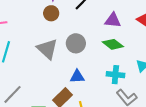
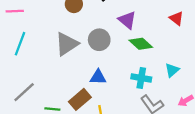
purple triangle: (113, 20) -> (127, 20), moved, turned 30
gray triangle: (47, 49) -> (67, 44), turned 40

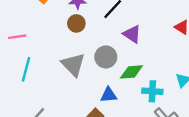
gray triangle: (67, 44) -> (73, 65), turned -35
green diamond: (141, 44) -> (131, 72), moved, turned -40

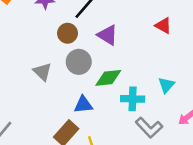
brown circle: (76, 23) -> (67, 33), moved
gray triangle: (73, 65) -> (42, 72), size x0.7

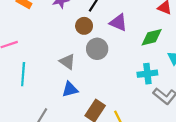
green diamond: (108, 78) -> (152, 37), moved
blue triangle: (83, 105) -> (70, 89), moved

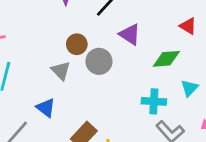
brown circle: (84, 26) -> (77, 44), moved
blue triangle: (70, 89) -> (46, 108), moved, turned 42

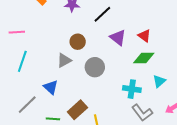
red triangle: (188, 26) -> (144, 36), moved
gray circle: (99, 61) -> (95, 67), moved
gray triangle: (61, 71) -> (64, 60), turned 42

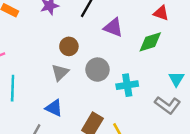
red triangle: (144, 36) -> (161, 13), moved
cyan triangle: (159, 81) -> (176, 79), moved
cyan cross: (132, 89) -> (127, 85), moved

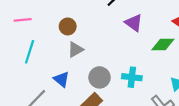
brown circle: (69, 46) -> (68, 26), moved
gray circle: (98, 70) -> (100, 77), moved

